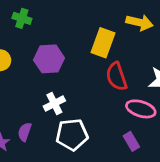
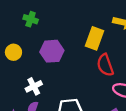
white cross: (54, 104) -> (34, 86), moved

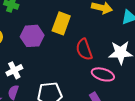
yellow rectangle: (95, 38) -> (61, 23), moved

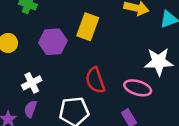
red semicircle: (84, 49) -> (95, 80), moved

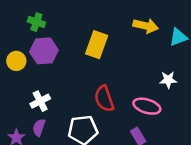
purple hexagon: (53, 42) -> (44, 51), moved
white star: (159, 62) -> (168, 80), size x0.6

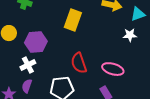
purple hexagon: (44, 51) -> (36, 42), moved
white star: (168, 80) -> (130, 35), moved

